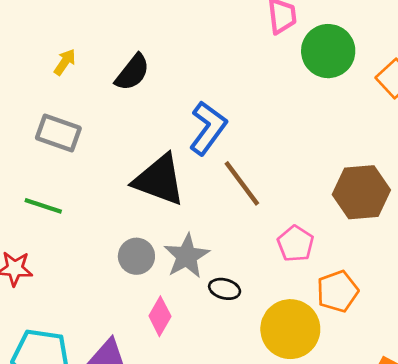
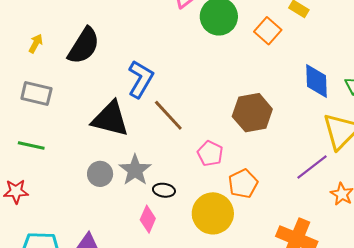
black semicircle: (132, 72) -> (84, 46), size x1.4
pink diamond: (160, 316) -> (148, 219), moved

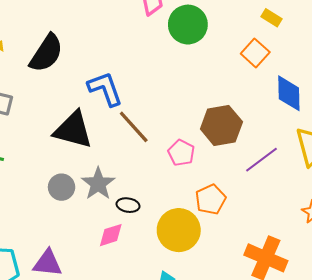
orange square: (268, 31) -> (255, 53), moved
blue L-shape: (141, 79) -> (105, 89), turned -51
pink pentagon: (210, 153) -> (181, 153), moved
purple line: (312, 167) -> (262, 160), moved
pink diamond: (148, 219) -> (111, 235), turned 48

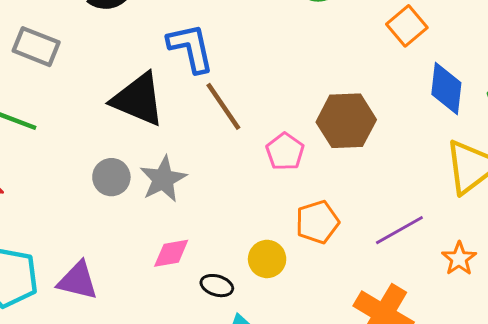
purple line: (262, 160) -> (399, 230), moved
black ellipse: (128, 205) -> (217, 286), moved
yellow circle: (179, 230) -> (267, 259), size x0.6

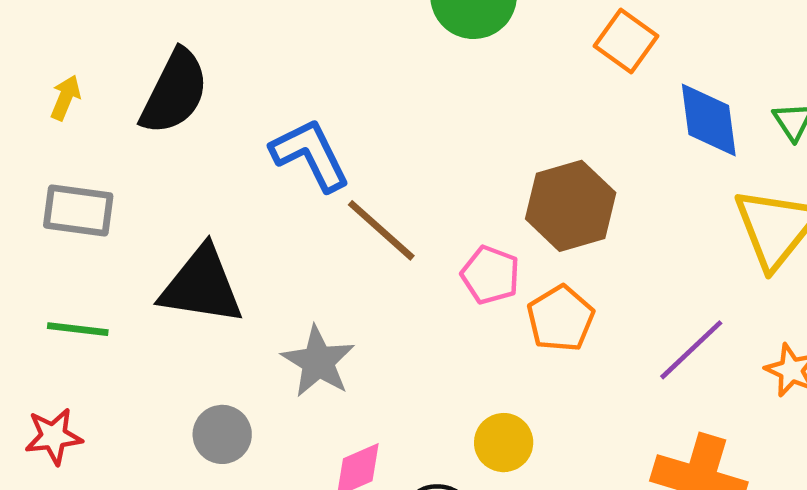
black triangle: (138, 99) -> (202, 286), moved
gray circle: (111, 177) -> (222, 434), moved
orange pentagon: (317, 222) -> (561, 319), moved

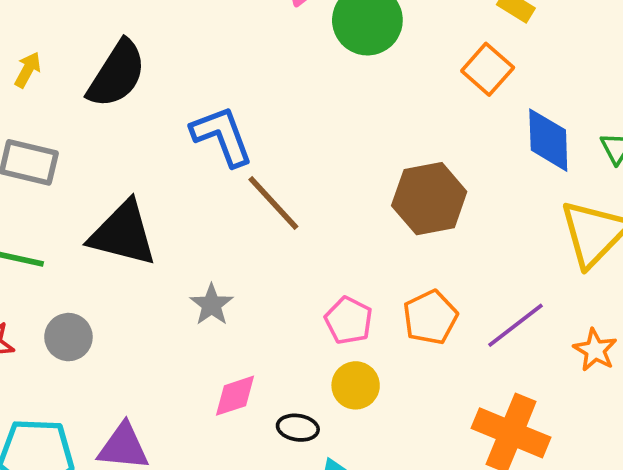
pink pentagon: (490, 275) -> (349, 320), moved
orange pentagon: (561, 319) -> (430, 317), moved
gray star: (318, 362) -> (212, 305), size x0.7
gray circle: (222, 434) -> (68, 337), moved

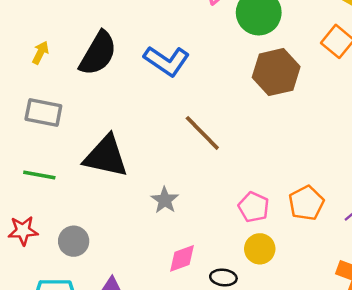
blue L-shape: (222, 136) -> (167, 61), moved, turned 147
brown hexagon: (429, 199) -> (276, 72), moved
gray circle: (68, 337) -> (74, 241), moved

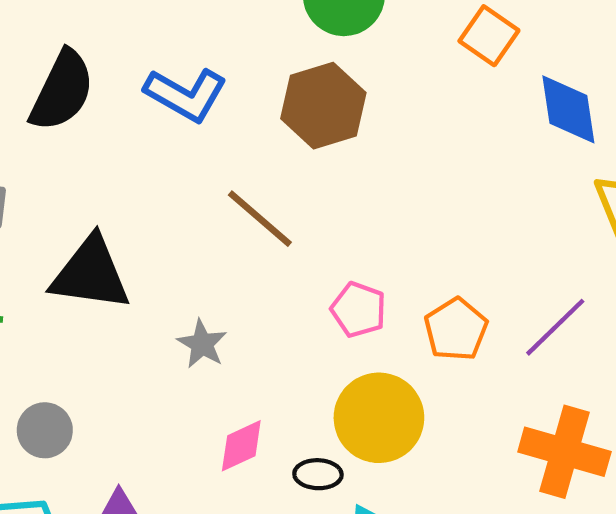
brown hexagon: (276, 72) -> (323, 106), moved
pink pentagon: (254, 207) -> (359, 310), moved
yellow circle: (260, 249) -> (379, 418), size x1.6

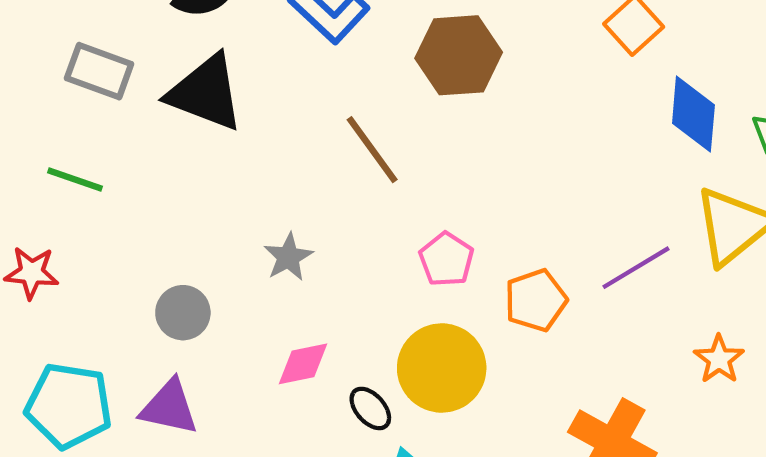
black triangle: (91, 274) -> (206, 93), moved
purple line: (555, 327) -> (636, 268), moved
gray circle: (45, 430) -> (183, 313), moved
black ellipse: (318, 474) -> (370, 408), turned 33

